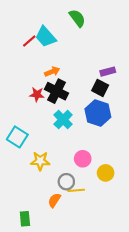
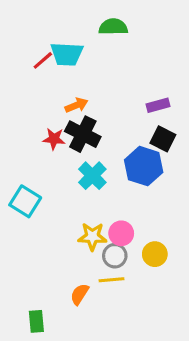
green semicircle: (77, 18) -> (113, 27), turned -54
cyan trapezoid: (46, 37) -> (67, 54), turned -45
black square: (100, 88) -> (163, 139), moved
yellow star: (40, 161) -> (92, 237), moved
gray circle: (66, 182) -> (115, 256), moved

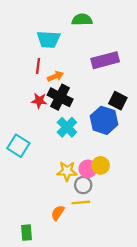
red line: (43, 60) -> (38, 66), moved, turned -42
purple rectangle: (158, 105) -> (105, 60), moved, size x1.6
yellow circle: (155, 254) -> (101, 165), moved

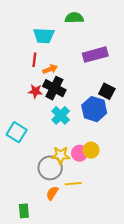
gray circle: (83, 185) -> (50, 168), moved, size x1.5

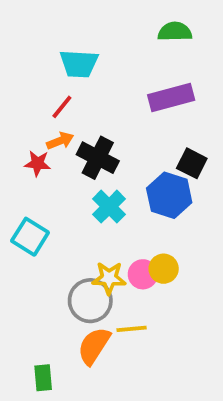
green semicircle: (74, 18) -> (175, 32), moved
red line: (34, 60) -> (62, 107), turned 32
orange arrow: (50, 69) -> (60, 141), moved
red star: (35, 91) -> (38, 163), moved
orange semicircle: (52, 193) -> (94, 346), size x1.5

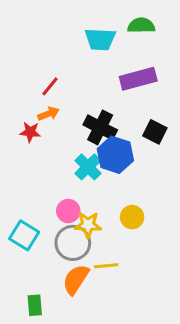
cyan trapezoid: (79, 64) -> (100, 39), moved
black cross: (98, 158) -> (100, 127), moved
blue hexagon: (169, 195) -> (115, 155), moved
cyan square: (30, 237) -> (24, 235), moved
pink circle: (143, 274) -> (68, 211), moved

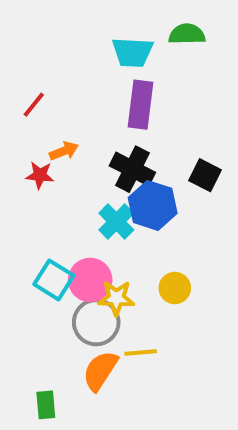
purple rectangle: (138, 79) -> (141, 105), moved, turned -68
red line: (50, 86) -> (34, 105), moved
pink circle: (68, 211) -> (90, 280), size x1.4
cyan square: (24, 235) -> (54, 280), moved

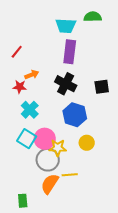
black square: (205, 175) -> (102, 87), turned -35
blue hexagon: (153, 205) -> (75, 115), moved
cyan cross: (116, 222) -> (30, 110), moved

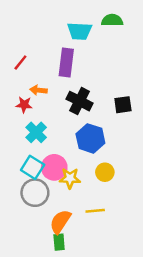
purple rectangle: (70, 52) -> (66, 62), moved
orange arrow: (32, 75) -> (39, 90), turned -152
gray circle: (48, 160) -> (35, 193), moved
yellow line: (70, 175) -> (95, 211), moved
green rectangle: (23, 201) -> (59, 242), moved

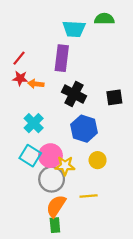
red star: (24, 105) -> (20, 78), moved
gray circle: (35, 193) -> (52, 179), moved

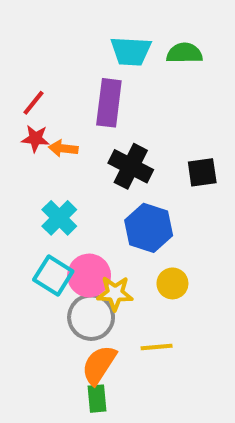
green semicircle: (104, 19) -> (184, 53), moved

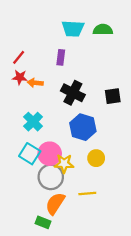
purple rectangle: (109, 103) -> (61, 57), size x0.6
green rectangle: (97, 399) -> (43, 222), moved, turned -64

